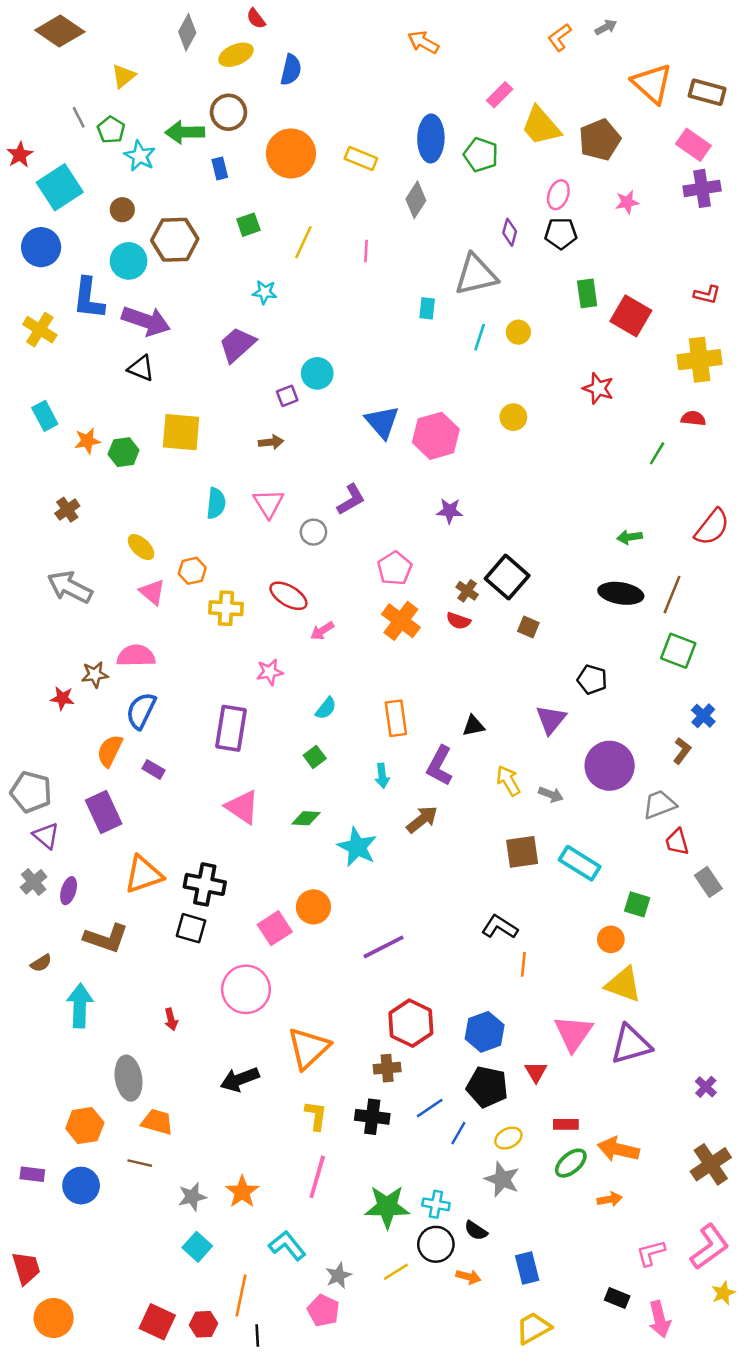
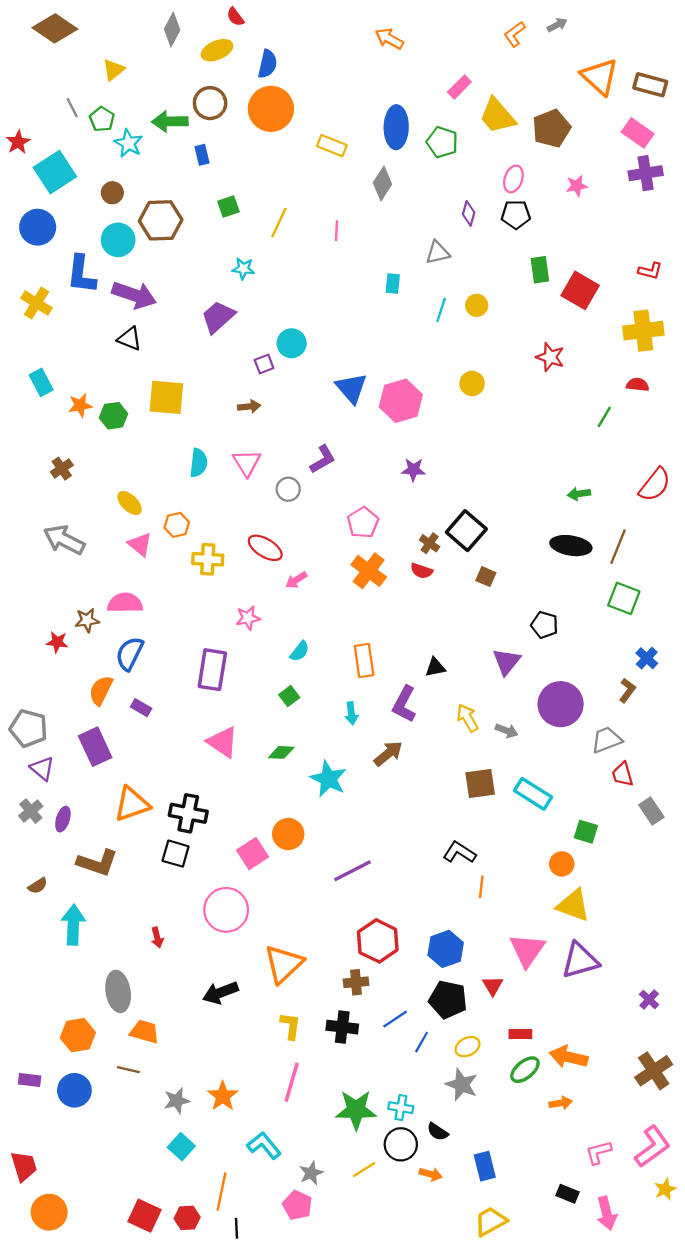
orange circle: (291, 153) -> (271, 109), moved
gray triangle: (476, 275) -> (438, 252), size x0.6

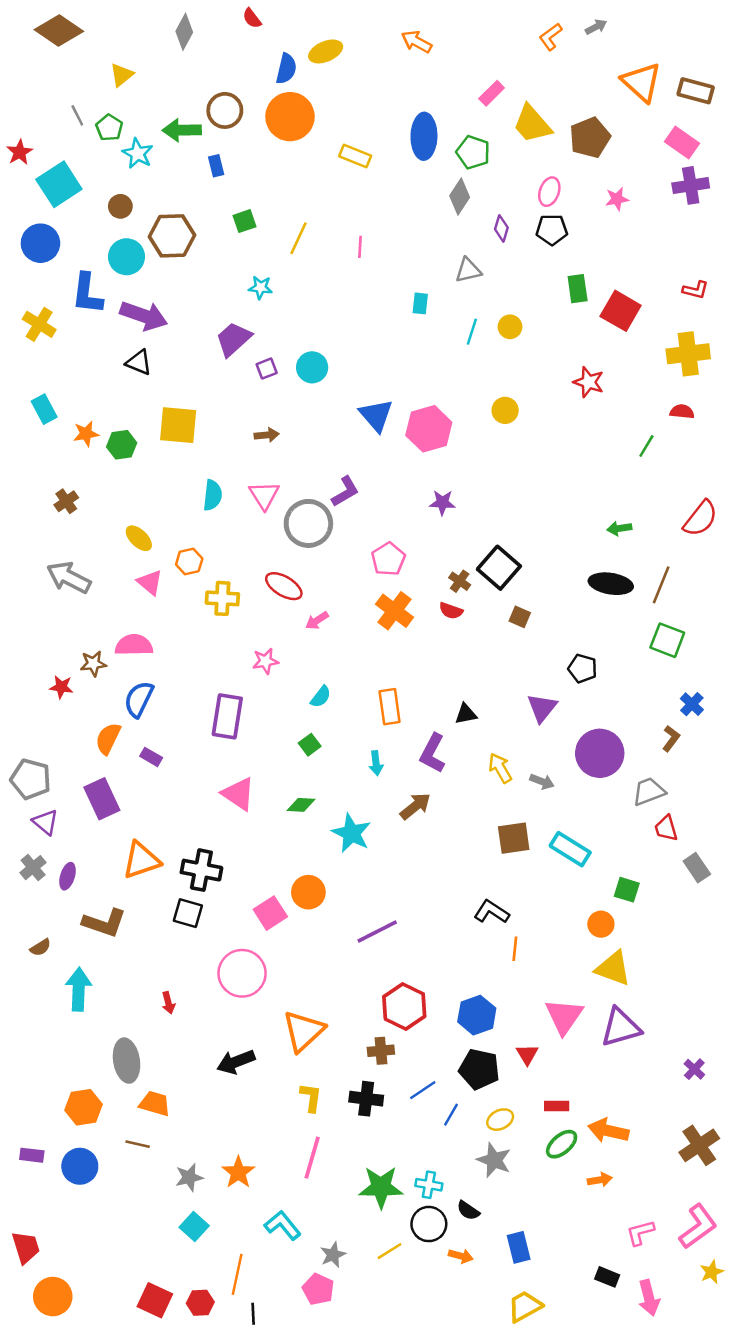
yellow ellipse: (217, 50) -> (326, 51), moved
gray diamond: (382, 184) -> (460, 197), moved
purple square: (264, 364) -> (267, 369), moved
gray circle: (288, 489) -> (308, 523), size x1.8

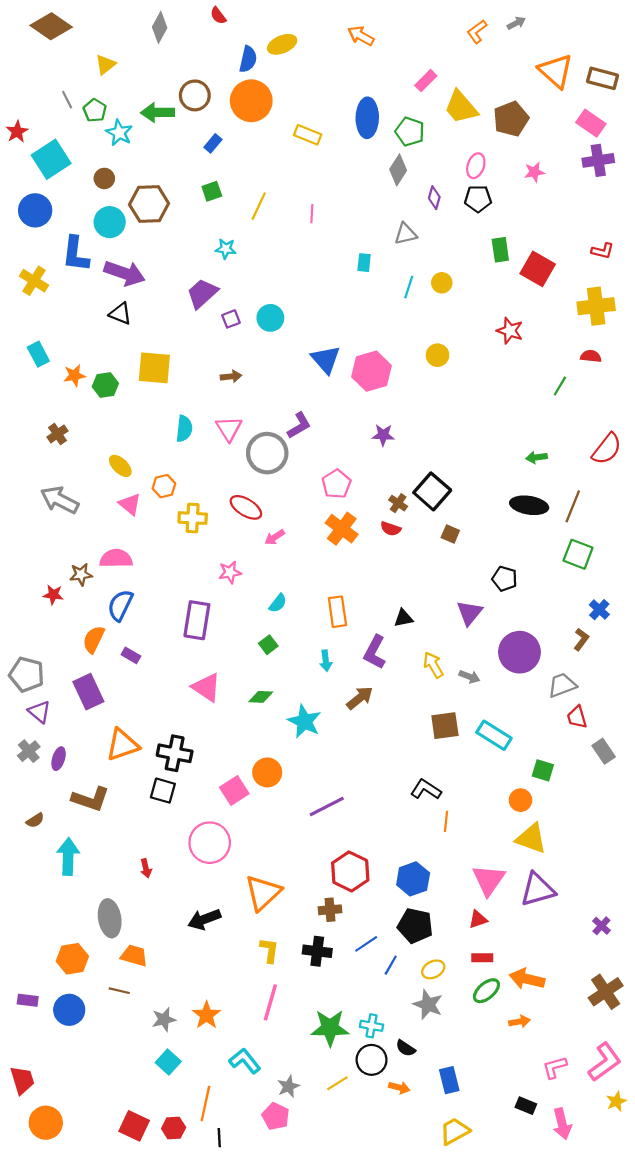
blue rectangle: (216, 166) -> (213, 143), moved, turned 54
red triangle: (527, 1054) -> (478, 919), moved, turned 42

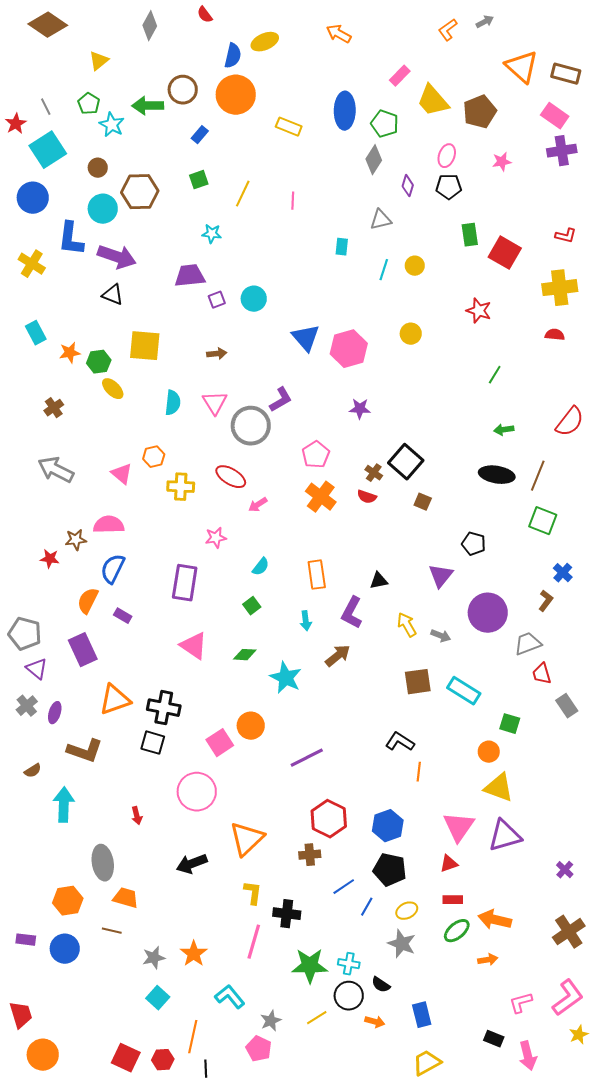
gray line: (67, 100) -> (46, 107), moved
purple trapezoid: (202, 293) -> (190, 276), turned 36
green line: (560, 386) -> (495, 375), moved
yellow ellipse: (120, 466) -> (113, 389), moved
black cross: (317, 951) -> (287, 914), moved

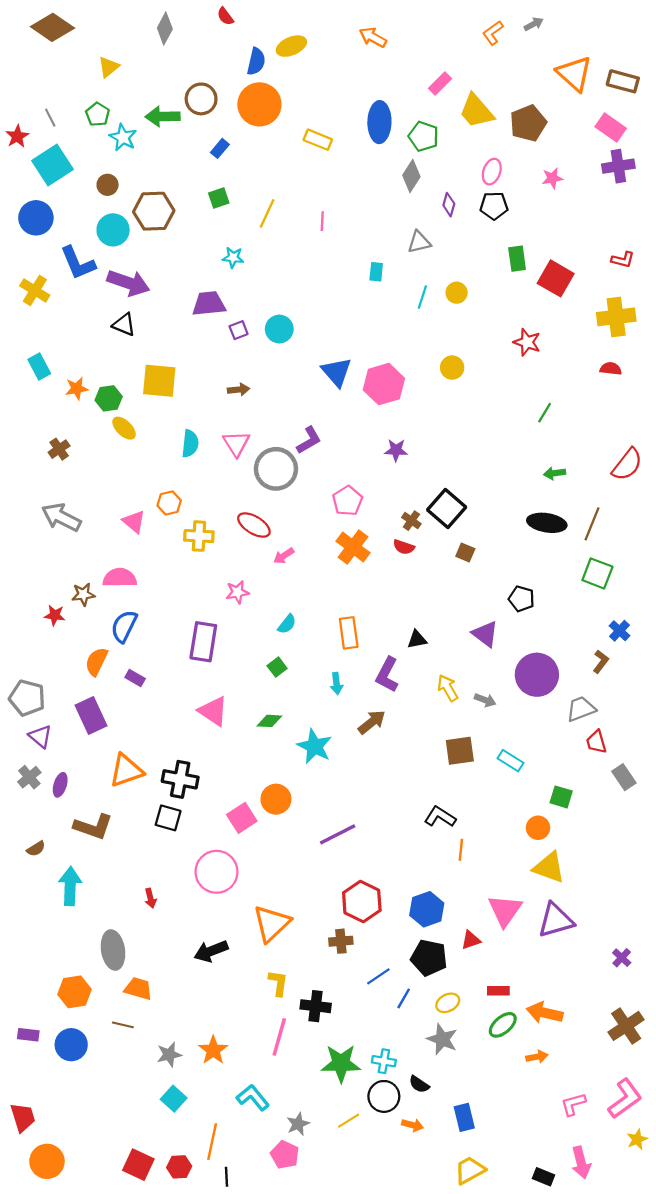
blue L-shape: (71, 239) -> (78, 263), turned -30
purple triangle: (441, 576) -> (485, 634), turned -32
cyan rectangle: (464, 691) -> (510, 761), size x0.7
red triangle: (449, 864) -> (471, 940), moved
black rectangle: (494, 1039) -> (544, 1177), moved

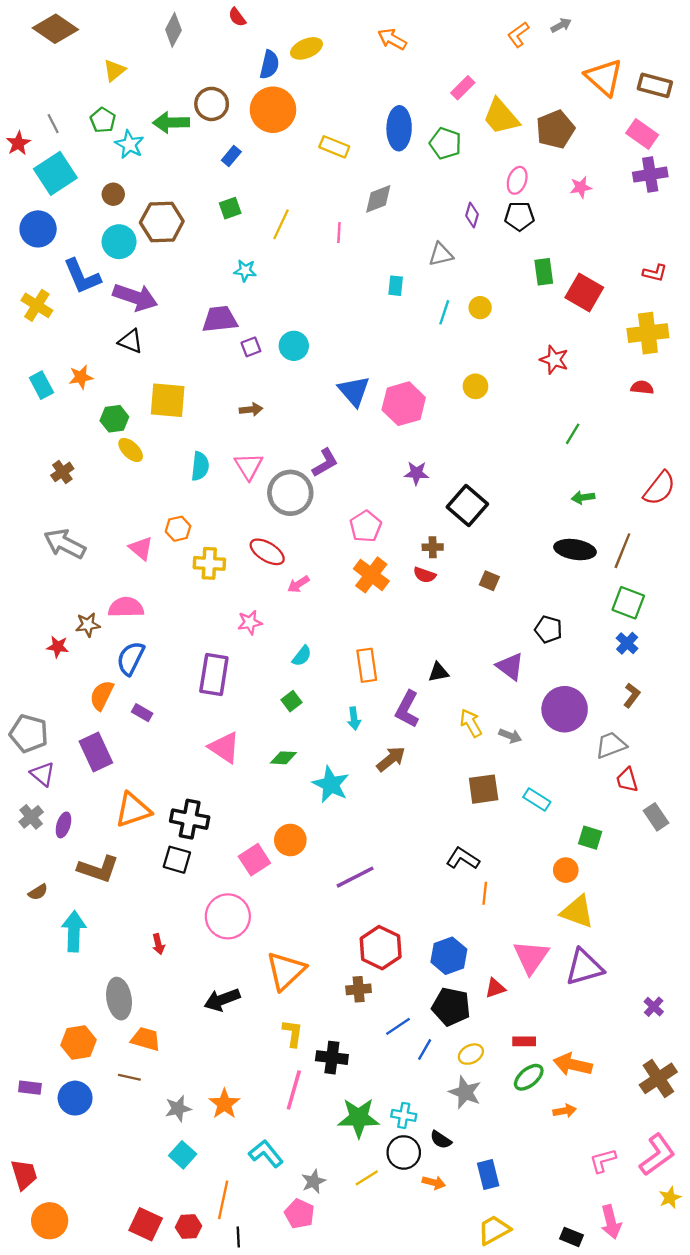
gray diamond: (411, 176) -> (378, 199), moved, turned 36
orange star: (77, 388) -> (81, 377), moved
black square: (447, 508) -> (467, 506), moved
brown cross: (411, 521) -> (433, 547), turned -36
blue cross: (619, 631) -> (627, 643), moved

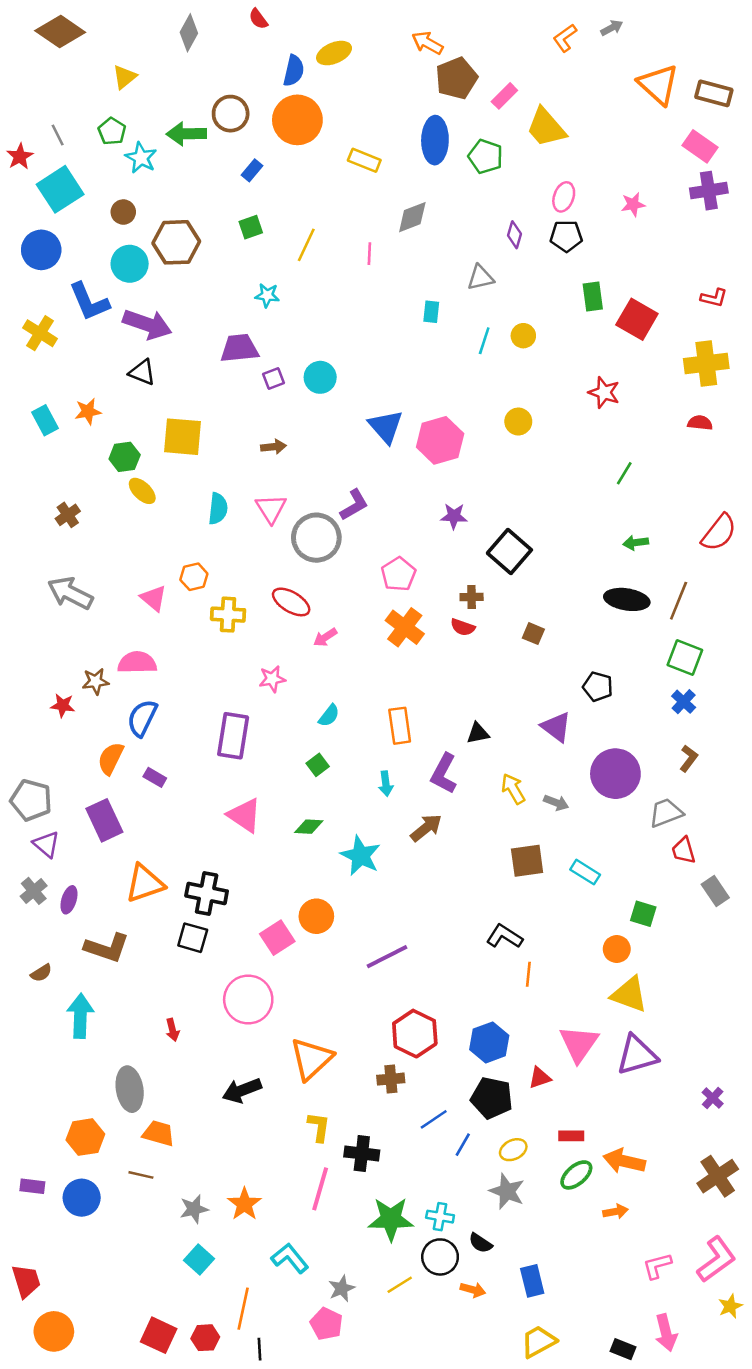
brown pentagon: (555, 129) -> (456, 78), moved

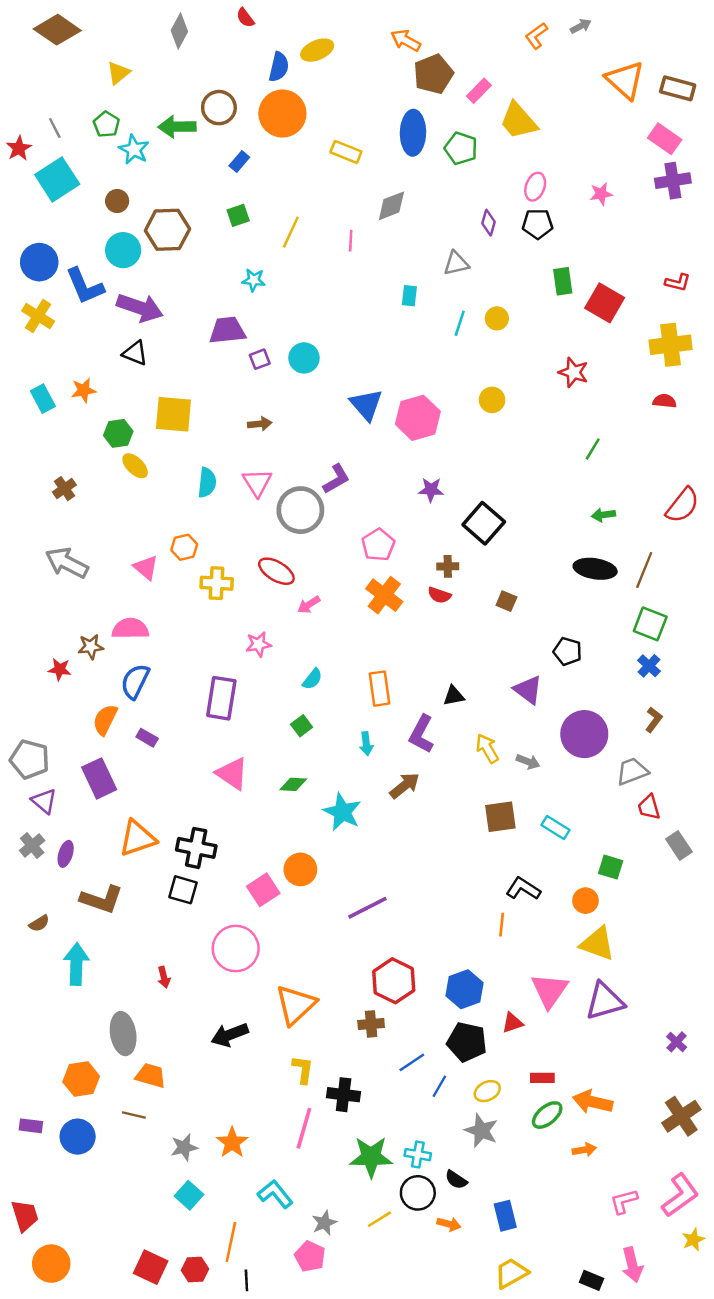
blue circle: (41, 250) -> (39, 262), moved
black L-shape: (504, 936) -> (523, 889), moved

